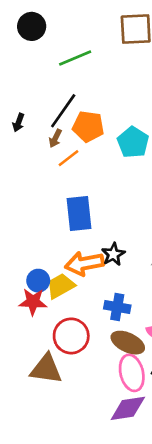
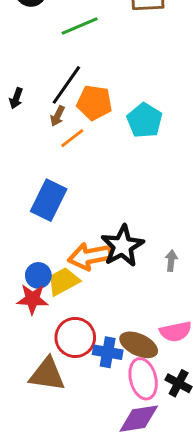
blue rectangle: (79, 213) -> (49, 200), moved, turned 32
black star: (113, 254) -> (122, 246), size x1.6
blue cross: (117, 307) -> (108, 352), moved

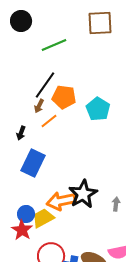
black arrow: (16, 98) -> (21, 133), moved
red star: (32, 299) -> (22, 230), turned 30

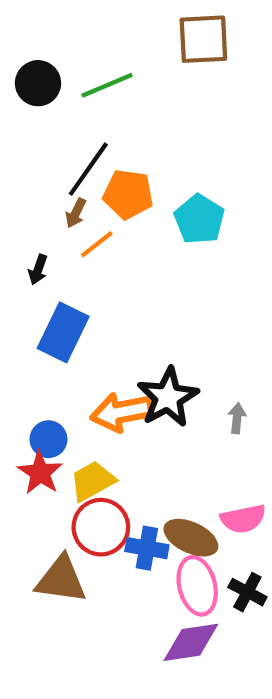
black circle: (21, 21) -> (38, 83), moved
yellow trapezoid: (43, 218) -> (92, 481), moved

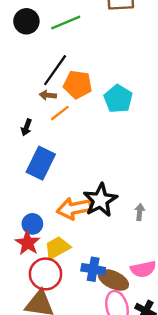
brown arrow: (76, 213) -> (48, 95), turned 70
red circle: (101, 527) -> (45, 274), moved
blue cross: (147, 548) -> (93, 269), moved

